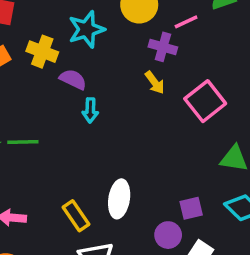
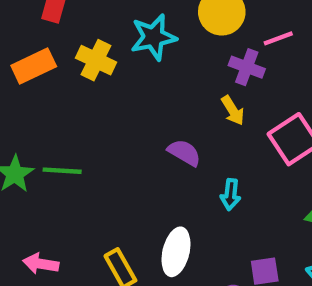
purple semicircle: (73, 79) -> (184, 153), moved
cyan arrow: (90, 110) -> (231, 195), moved

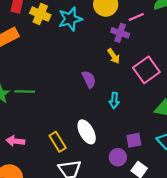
yellow cross: (96, 60) -> (40, 14), moved
purple semicircle: (184, 153) -> (89, 79), turned 36
white ellipse: (176, 252) -> (87, 132), turned -40

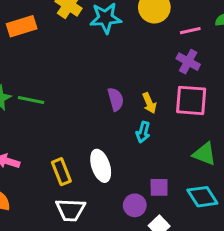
purple cross: (120, 33) -> (188, 62), moved
yellow arrow: (114, 56) -> (149, 103), moved
pink square: (146, 70) -> (191, 100), turned 30

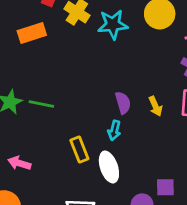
cyan arrow: (143, 132) -> (114, 130), moved
yellow rectangle: (61, 172) -> (79, 150), moved

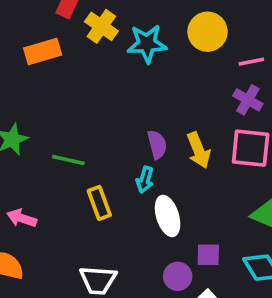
green line: (41, 104) -> (68, 160), moved
yellow arrow: (155, 106) -> (199, 150), size x1.4
white ellipse: (109, 167) -> (168, 216), moved

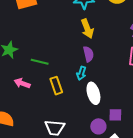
yellow arrow: (199, 150) -> (87, 29), moved
pink arrow: (22, 218) -> (22, 83), moved

